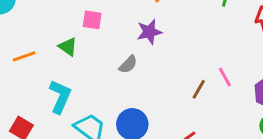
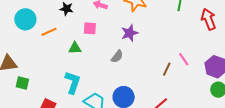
green triangle: (68, 47) -> (75, 48), turned -32
orange line: (24, 56) -> (49, 32), moved

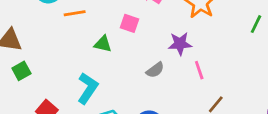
pink line: (184, 59) -> (199, 70), moved
green square: (22, 83) -> (21, 71), turned 32

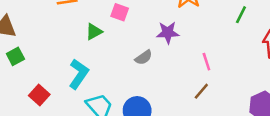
green triangle: (103, 44) -> (94, 32), turned -42
pink line: (199, 70) -> (206, 62), moved

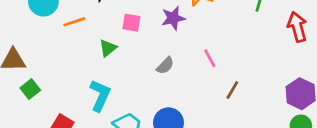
purple star: (168, 33) -> (173, 18), moved
pink line: (206, 62) -> (210, 58), moved

